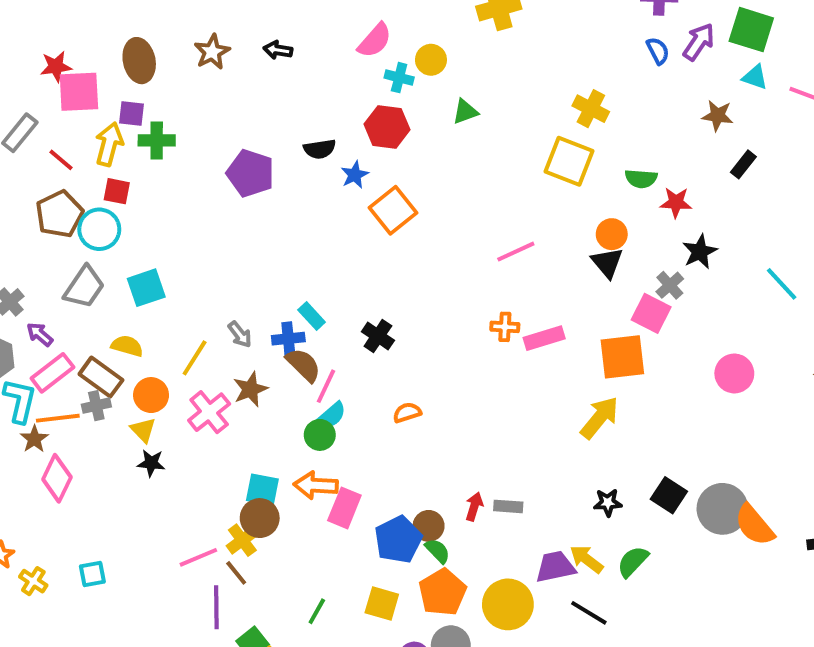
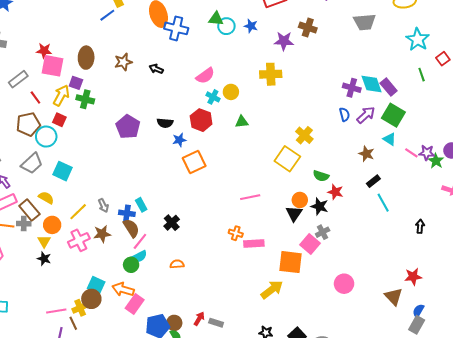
black star: (700, 252) -> (319, 206), moved, turned 30
cyan line: (782, 284) -> (383, 203), moved
cyan square: (146, 288) -> (63, 171), turned 30

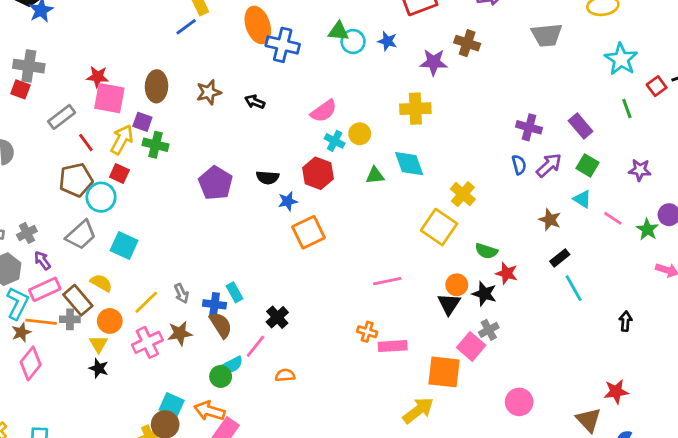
cyan diamond: (372, 84) -> (409, 164), moved
green square: (393, 115) -> (588, 165), size x0.7
purple star: (427, 153) -> (640, 170), moved
pink line: (140, 241) -> (255, 346), moved

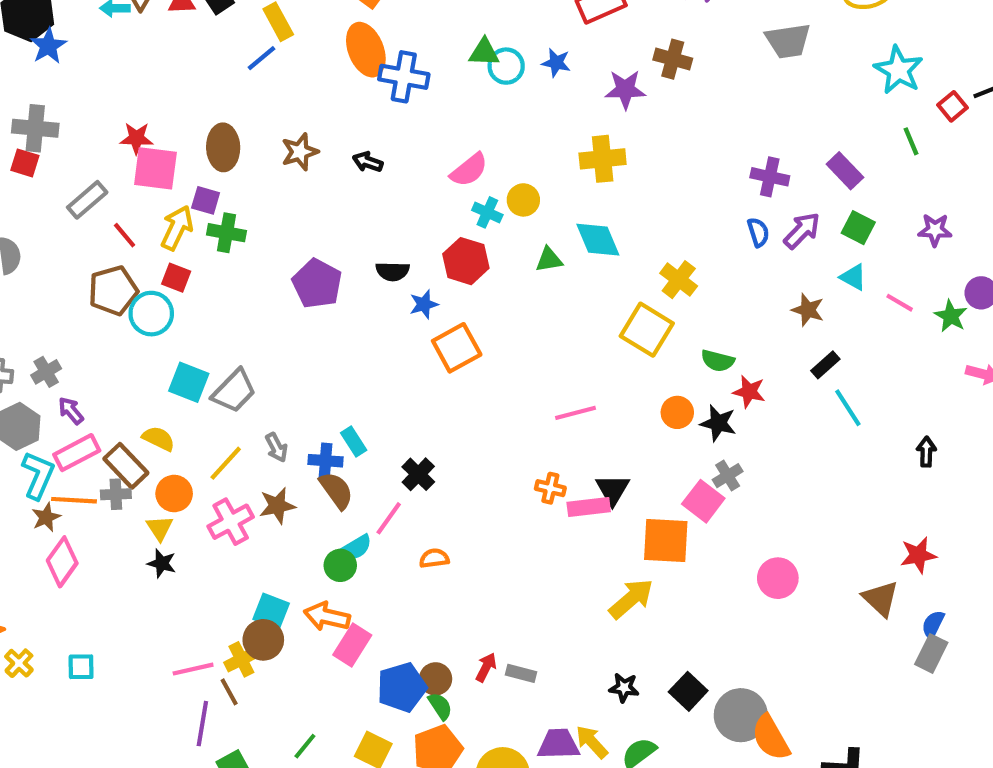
gray trapezoid: (81, 235) -> (234, 391), moved
black triangle: (449, 304) -> (613, 490), moved

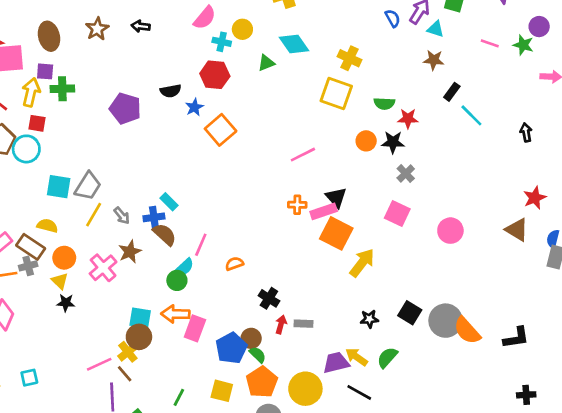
cyan triangle: (853, 277) -> (436, 29), moved
yellow line: (226, 463) -> (94, 215), moved
black cross: (418, 474) -> (269, 298), moved
pink square: (703, 501) -> (397, 213), moved
orange square: (666, 541) -> (336, 233), moved, turned 36

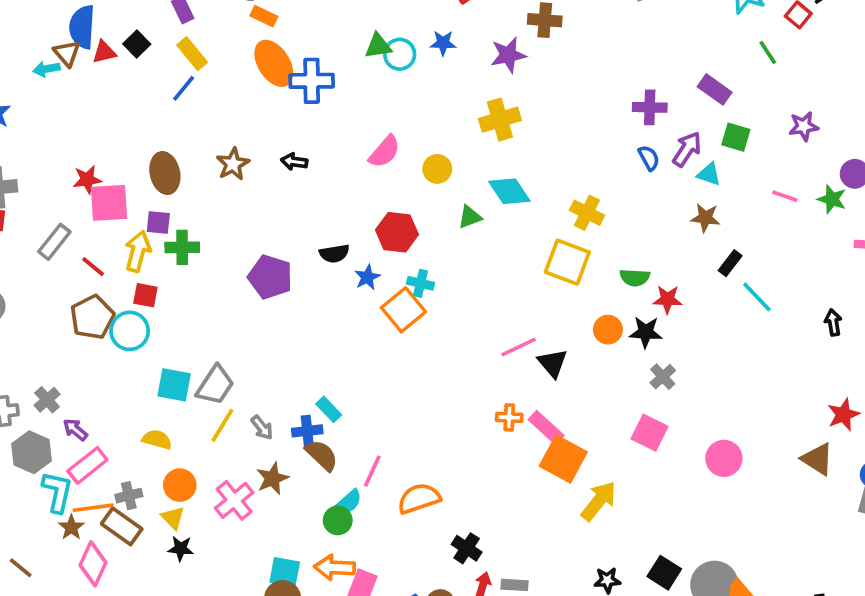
cyan cross: (222, 42) -> (421, 283), moved
black triangle: (336, 197) -> (553, 363), moved
pink rectangle: (324, 211) -> (546, 428), turned 60
brown rectangle: (31, 247) -> (122, 526), moved
orange semicircle: (234, 264) -> (419, 498), size x1.6

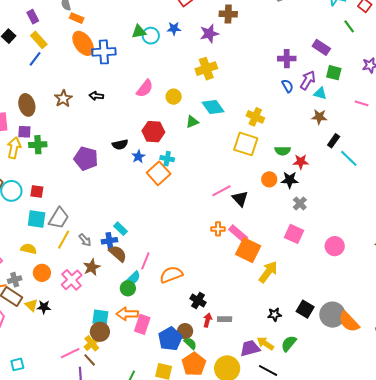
red square: (145, 295) -> (37, 192), moved
yellow triangle: (173, 518) -> (31, 305), moved

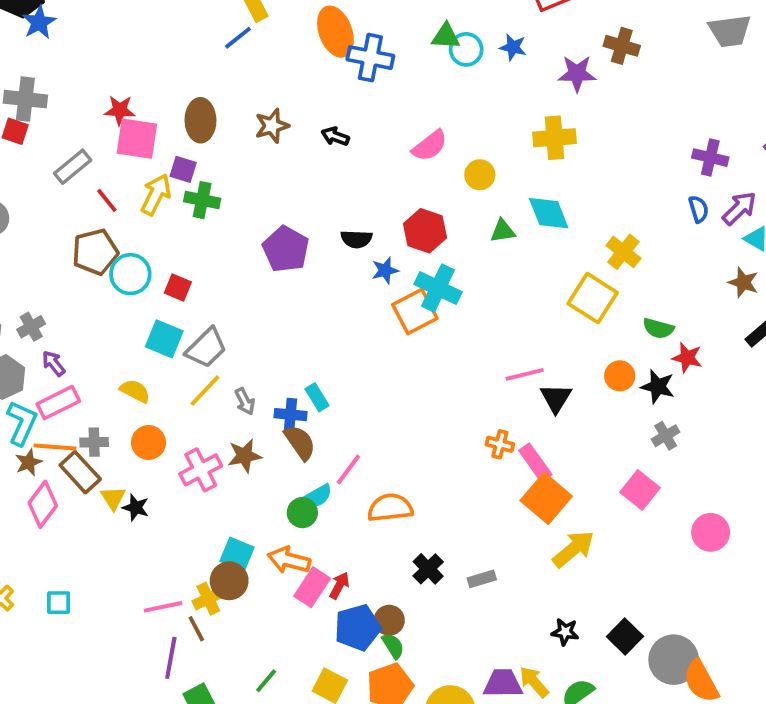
cyan cross: (167, 159) -> (438, 288), size x1.6
gray rectangle: (225, 319) -> (482, 579), moved, turned -32
red arrow: (208, 320) -> (339, 585), moved

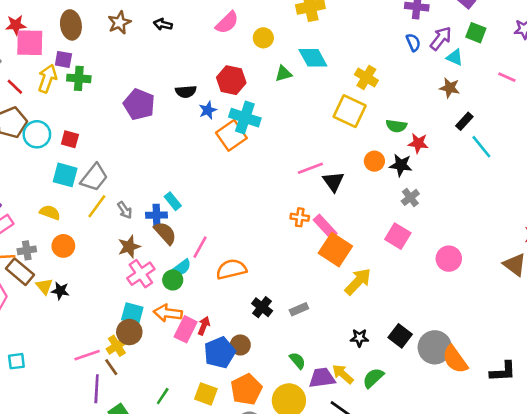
pink cross: (201, 470) -> (141, 274), moved
green semicircle: (393, 646) -> (297, 361), moved

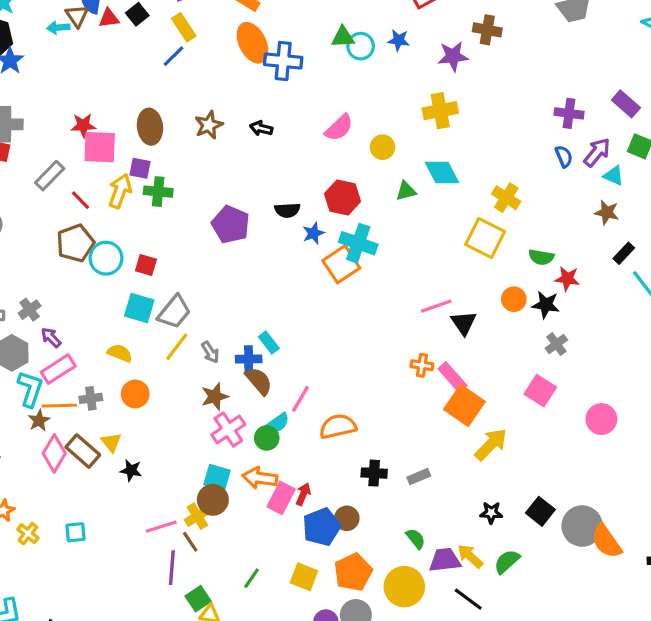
brown rectangle: (20, 272) -> (83, 451), moved
black star: (60, 291) -> (131, 470), moved
black cross: (262, 307) -> (374, 473), turned -36

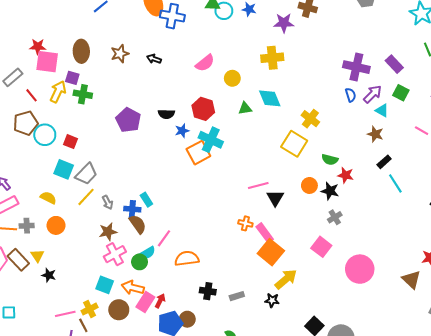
purple cross: (569, 113) -> (356, 67), size x1.4
pink circle: (601, 419) -> (360, 269), size x1.4
brown circle: (213, 500) -> (119, 310), moved
black star: (491, 513) -> (272, 300), moved

